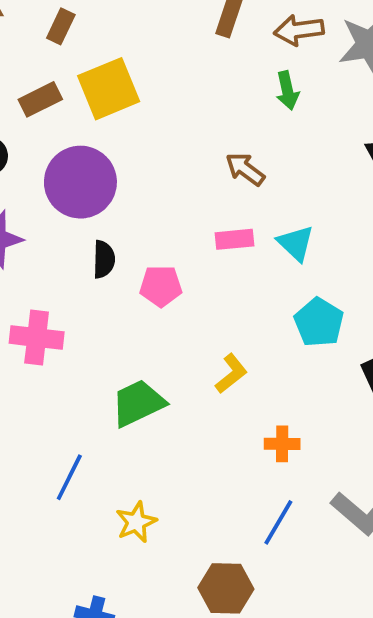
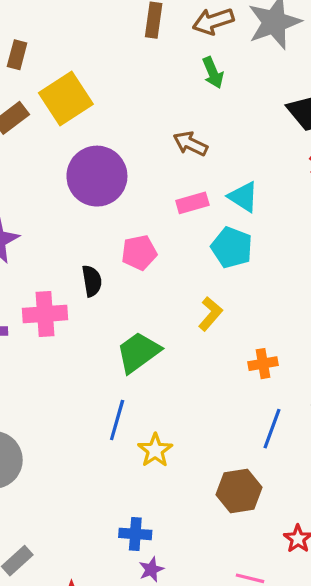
purple circle: (80, 182) -> (97, 176), moved
black semicircle: (104, 259) -> (92, 281), moved
cyan pentagon: (319, 322) -> (232, 248), moved
blue line: (69, 477) -> (117, 420), moved

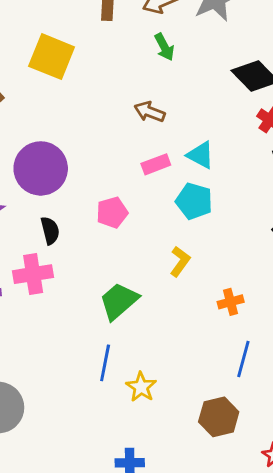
yellow square: (66, 99) -> (52, 57), moved, turned -30
purple circle: (97, 176) -> (41, 168), moved
black semicircle: (92, 281) -> (50, 231), moved

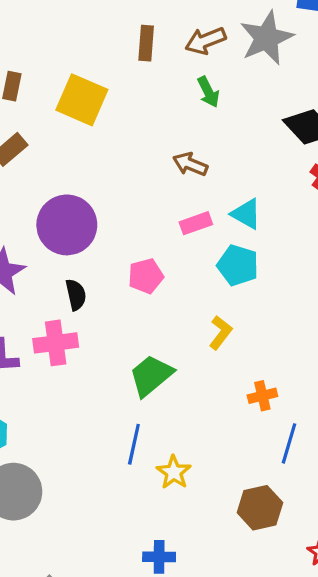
orange cross: (231, 302) -> (262, 396), moved

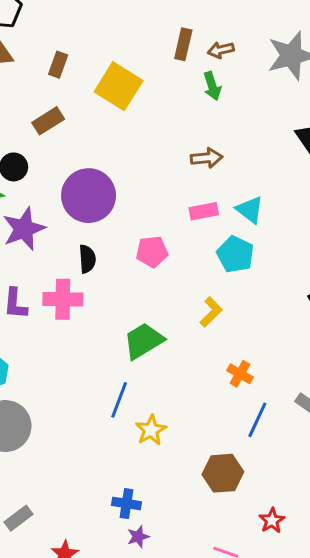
brown arrow: (205, 41) -> (221, 50), moved, size x0.7
green arrow: (208, 92) -> (212, 86), moved
brown arrow: (190, 164) -> (207, 158), turned 144
orange cross: (262, 396) -> (240, 374), turned 35

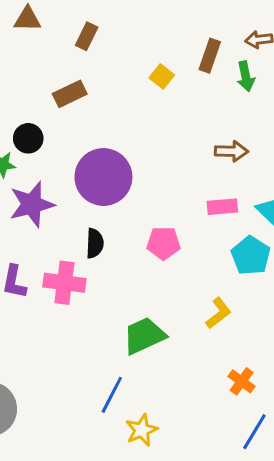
brown rectangle: (183, 44) -> (210, 56), moved
yellow square: (119, 86) -> (162, 76), moved, size x0.5

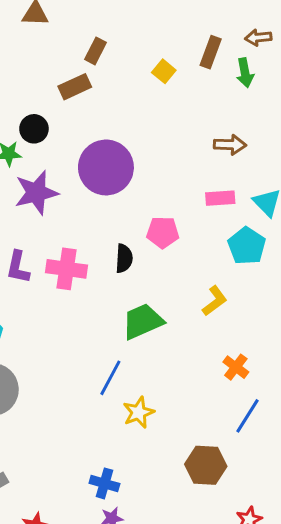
brown rectangle: (87, 36) -> (96, 51), moved
black semicircle: (95, 243) -> (124, 258), moved

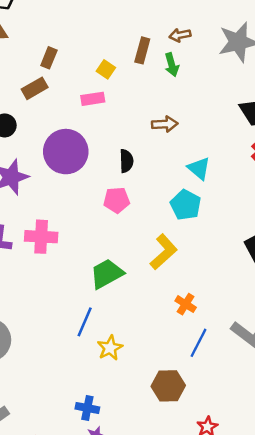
pink rectangle: (220, 198) -> (93, 99), moved
black semicircle: (124, 258) -> (126, 161), moved
yellow L-shape: (215, 301) -> (164, 252), size x1.4

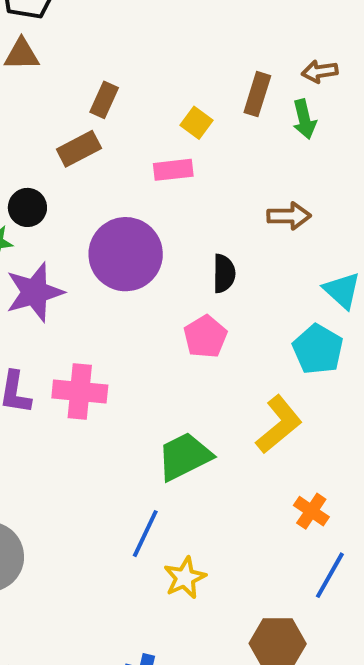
pink pentagon: (117, 200) -> (205, 337), turned -30

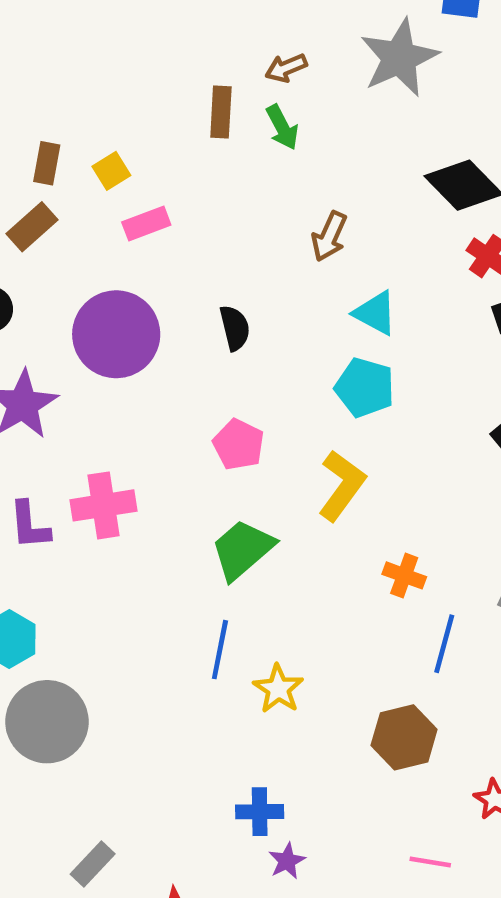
yellow square: (196, 123) -> (111, 171), moved, turned 36
brown arrow: (289, 216) -> (329, 236), moved, turned 129
pink pentagon: (205, 337) -> (238, 445), moved

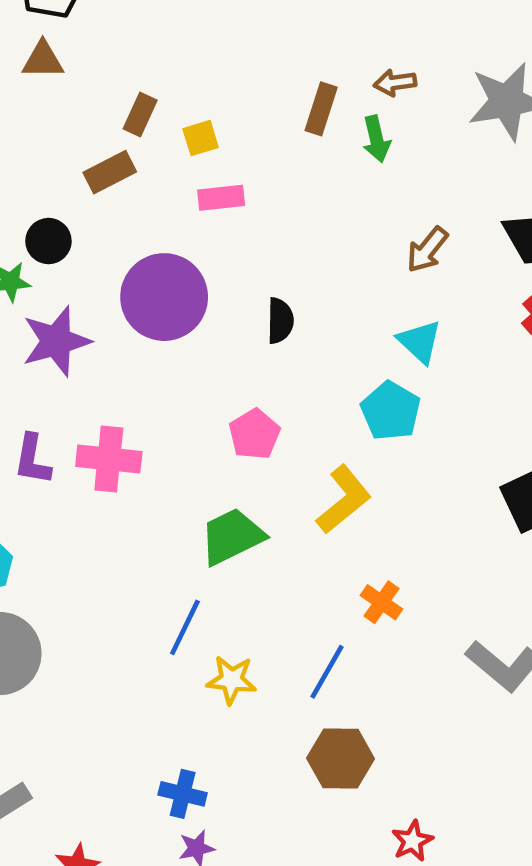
brown arrow: (329, 236) -> (427, 250), moved
blue line: (444, 644) -> (327, 672), moved
yellow star: (278, 689) -> (231, 680), turned 30

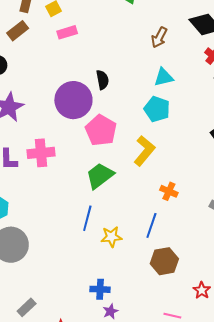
purple circle: (164, 297) -> (73, 100), moved
cyan triangle: (420, 342) -> (164, 77), turned -45
pink pentagon: (254, 434) -> (101, 130), size x1.4

